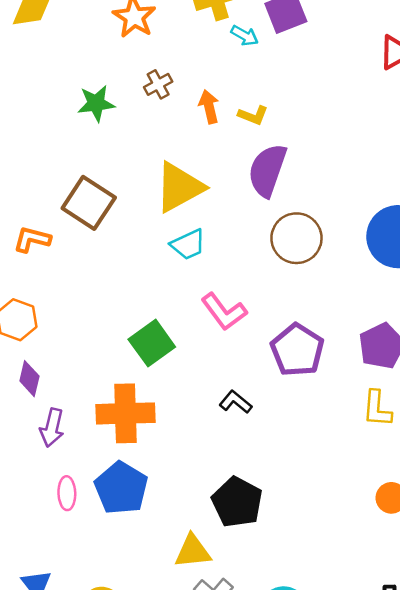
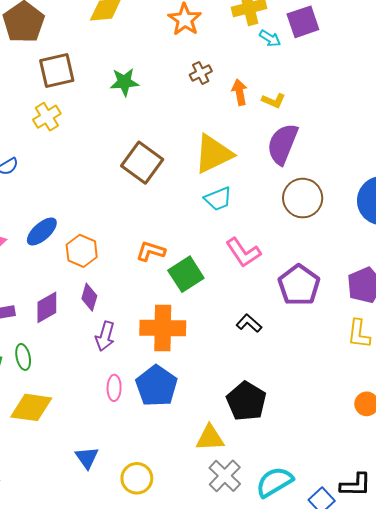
green star: (96, 103) -> (124, 82), moved
orange L-shape: (32, 239) -> (151, 251), moved

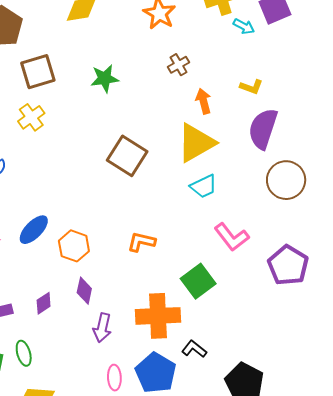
orange arrow: (240, 92) -> (203, 101), moved
green square: (186, 274) -> (198, 281), moved
purple diamond: (47, 307) -> (44, 303), size x0.7
black L-shape: (249, 323) -> (194, 349), moved

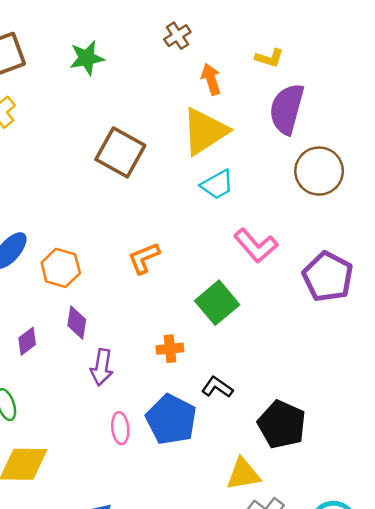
orange L-shape: (141, 242) -> (144, 258), turned -32
orange cross: (158, 316) -> (170, 349), size x0.5

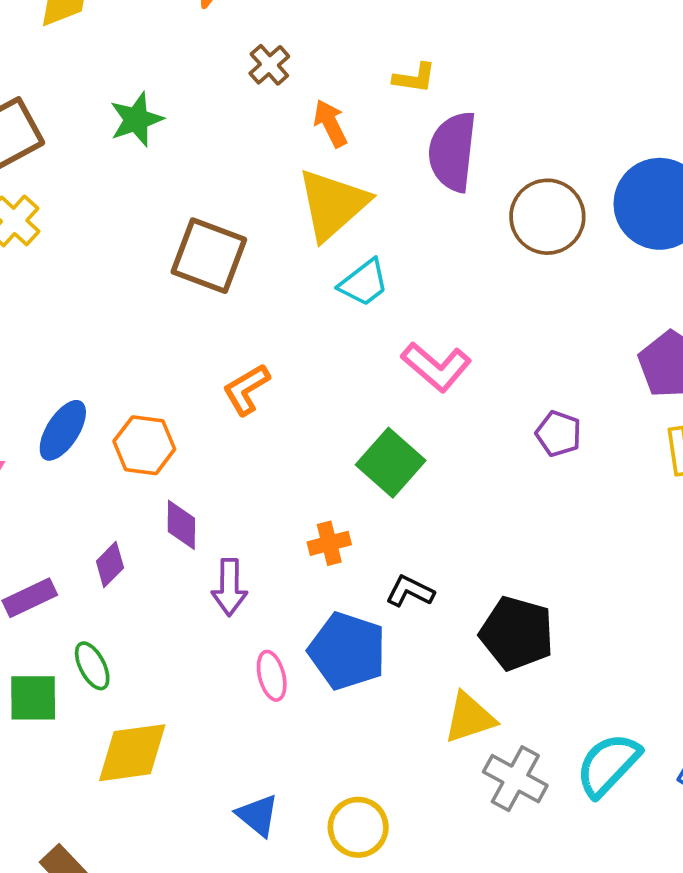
brown circle: (319, 171) -> (547, 217), moved
orange L-shape: (144, 258) -> (246, 389), moved
purple pentagon: (328, 277) -> (559, 434), moved, size x0.6

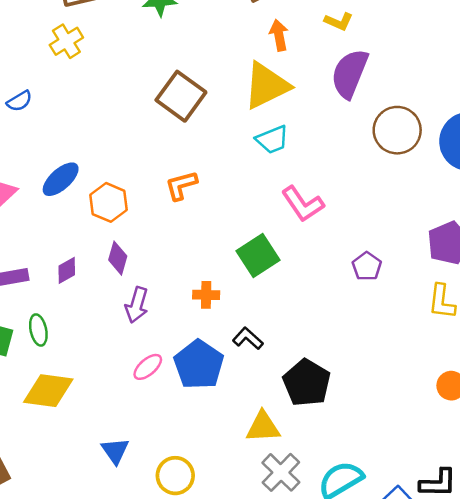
pink ellipse: (272, 676) -> (148, 367), turned 48

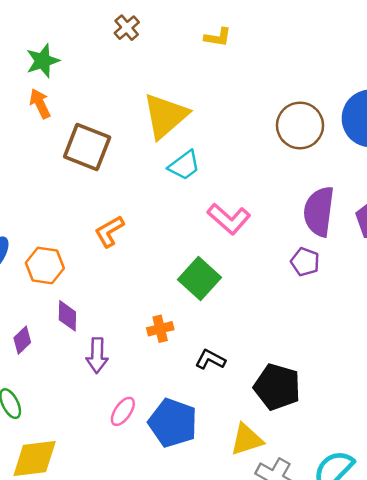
orange arrow: (279, 35) -> (40, 104), moved
purple semicircle: (350, 74) -> (319, 211), moved
blue pentagon: (199, 365) -> (173, 423), moved

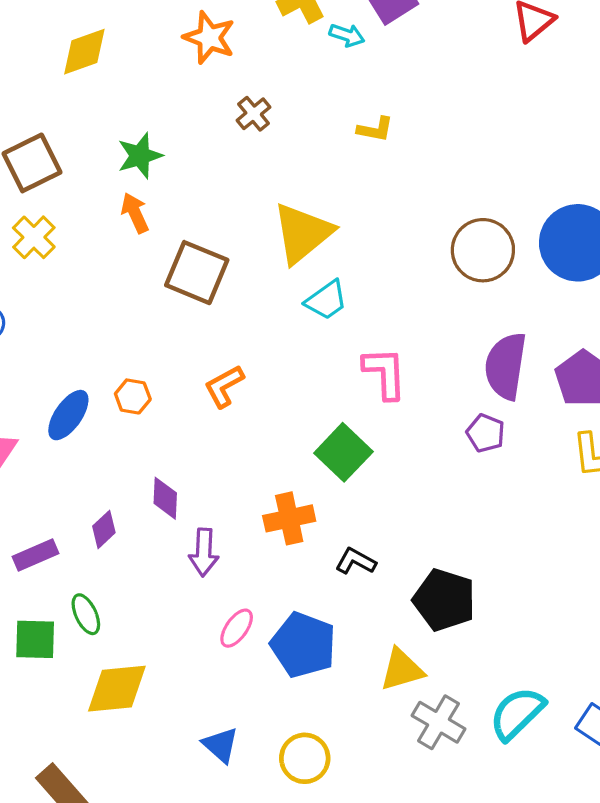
pink L-shape: (229, 219) -> (385, 373), turned -135
orange hexagon: (45, 265) -> (133, 396), moved, size x0.7
orange cross: (160, 329) -> (289, 518), size x1.4

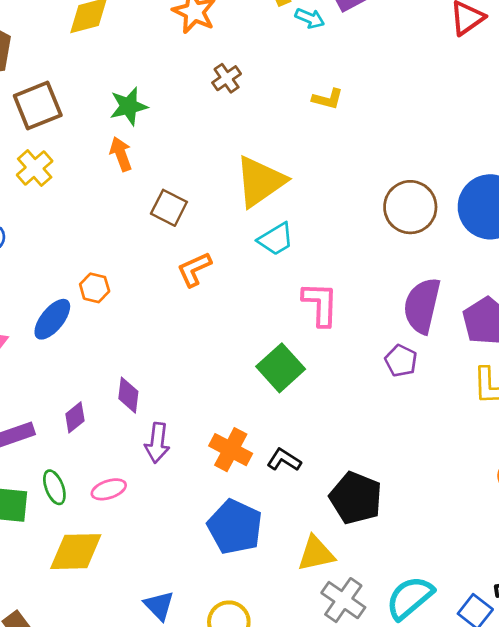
brown square: (197, 273) -> (169, 208), size x0.7
orange L-shape: (224, 386) -> (194, 269), moved
orange hexagon: (133, 396) -> (95, 288), moved
orange cross: (289, 518) -> (231, 450), moved, turned 36
pink ellipse: (237, 628) -> (109, 489), moved, turned 32

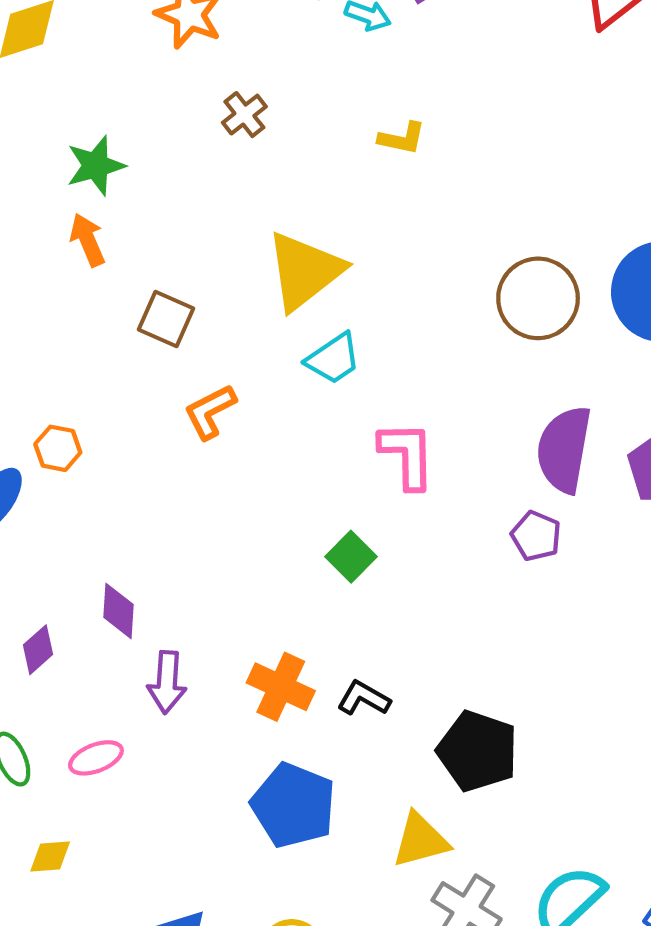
green square: (281, 368) -> (351, 557), size x0.7
yellow diamond: (76, 552) -> (50, 856), size x0.5

